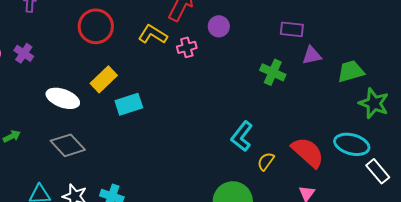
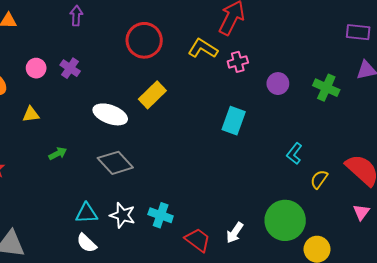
purple circle: (219, 26) -> (278, 84), moved
purple rectangle: (292, 29) -> (358, 32), moved
cyan rectangle: (129, 104) -> (234, 121), moved, turned -52
cyan L-shape: (242, 136) -> (294, 154), size x0.7

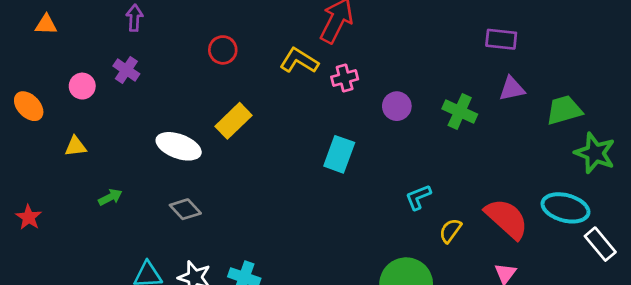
red circle: (144, 40) -> (223, 50), size x0.6
purple cross: (70, 68) -> (126, 70), moved
cyan L-shape: (294, 154) -> (418, 197), turned 30
gray diamond: (115, 163) -> (185, 209), size x0.7

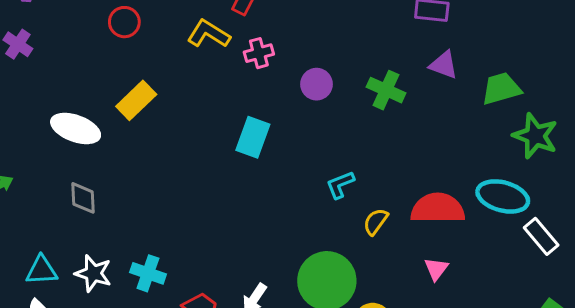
purple triangle: (512, 89) -> (444, 65), turned 32
gray diamond: (185, 209) -> (83, 198), turned 40
red semicircle: (507, 219) -> (438, 208), turned -42

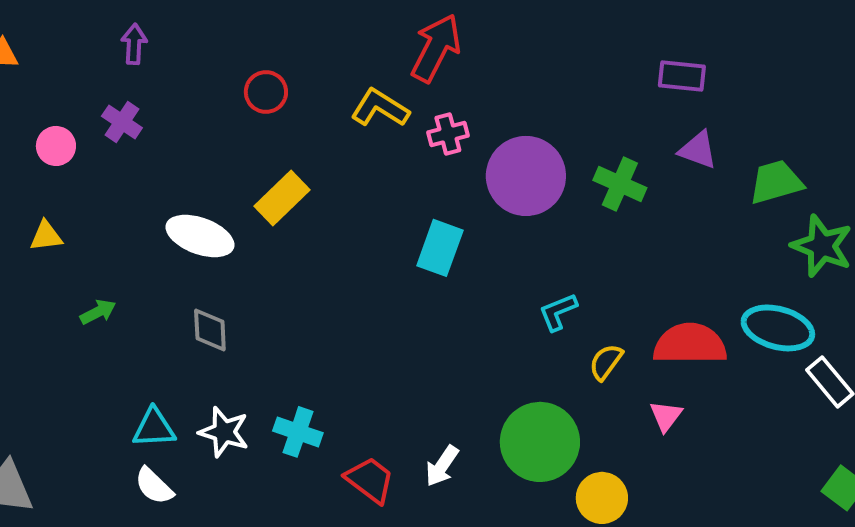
purple circle: (317, 84) -> (526, 176), size x1.8
pink triangle: (436, 269) -> (666, 416), moved

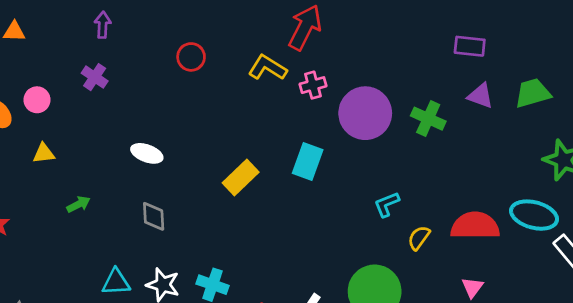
pink circle: (56, 146) -> (37, 100), moved
green trapezoid: (776, 182) -> (533, 93), moved
yellow rectangle: (282, 198) -> (241, 178), moved
white ellipse: (200, 236) -> (147, 153), size x0.7
pink triangle: (666, 416) -> (472, 287), moved

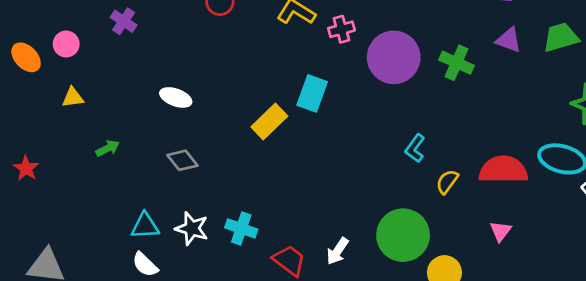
cyan rectangle: (308, 161) -> (312, 93), moved
cyan L-shape: (387, 204) -> (415, 148), turned -32
gray diamond: (154, 216) -> (182, 160), turned -36

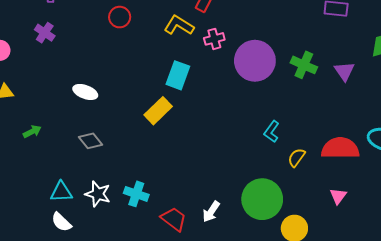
purple triangle: (509, 40) -> (344, 71), moved, turned 35
cyan rectangle: (312, 93) -> (178, 75), moved

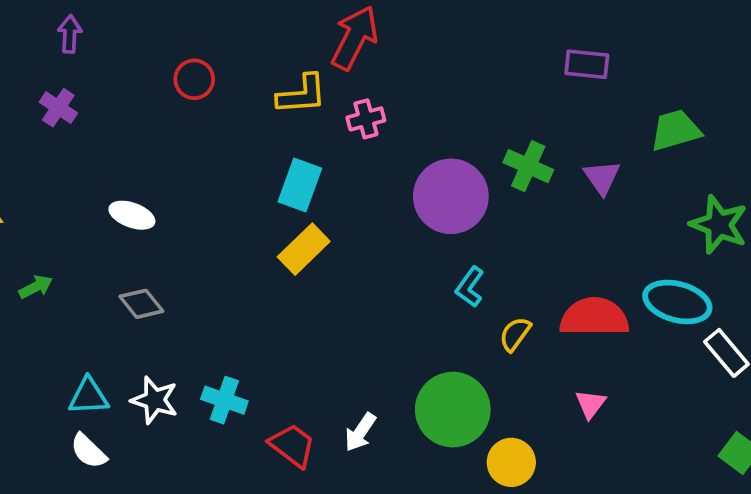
yellow L-shape: (179, 25) -> (302, 94), turned 144
purple circle: (255, 61) -> (451, 196), moved
yellow rectangle: (158, 111) -> (304, 249), moved

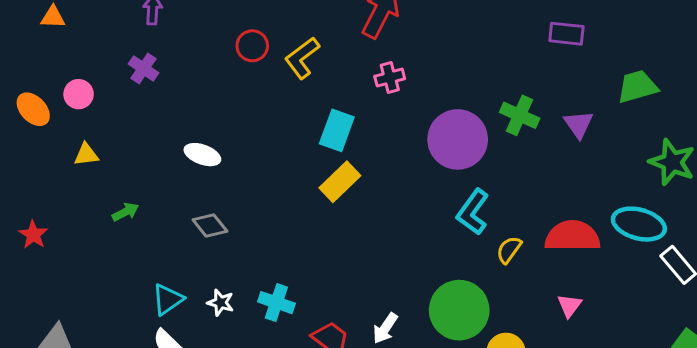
yellow L-shape: (302, 94) -> (302, 58), moved, turned 147
cyan L-shape: (470, 287) -> (473, 212), size x1.4
cyan triangle: (89, 396) -> (168, 300), turned -32
white star: (155, 400) -> (221, 303), size x0.7

